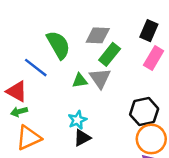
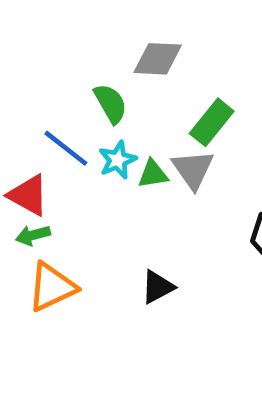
gray diamond: (98, 35) -> (158, 59), moved
green semicircle: (58, 45) -> (111, 103), size x0.7
cyan star: (77, 120) -> (118, 160), moved

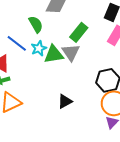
green triangle: (153, 174) -> (54, 54), size x1.5
black triangle: (158, 287) -> (65, 101), moved

